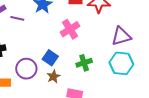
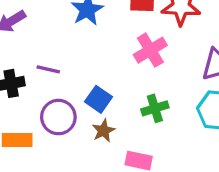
purple line: (17, 18) -> (48, 69), moved
pink cross: (70, 29) -> (150, 50), moved

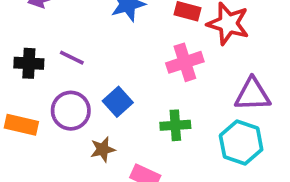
brown star: (104, 131) -> (103, 149), moved

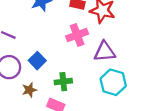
purple triangle: (252, 94) -> (105, 52), moved
green cross: (175, 125) -> (63, 82), moved

